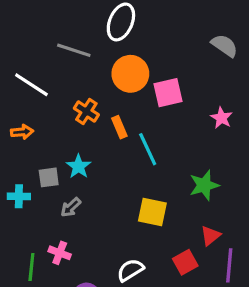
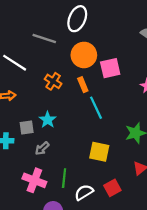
orange rectangle: (119, 127) -> (83, 85), moved
pink cross: (60, 253) -> (34, 180), size x1.5
red square: (185, 262) -> (112, 188), moved
green line: (31, 267) -> (64, 178), moved

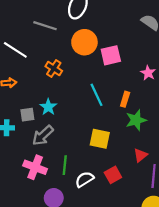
orange rectangle: (83, 85) -> (125, 99), moved, turned 40
gray arrow: (42, 148) -> (43, 135), size x1.5

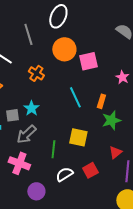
gray line: (45, 26) -> (28, 34), turned 55
green line: (65, 165) -> (53, 149), moved

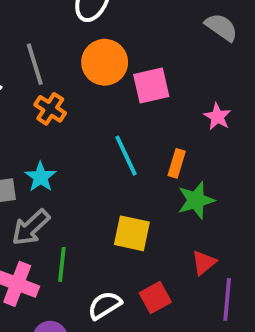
gray line: (28, 34) -> (35, 64), moved
green line: (53, 149) -> (62, 264), moved

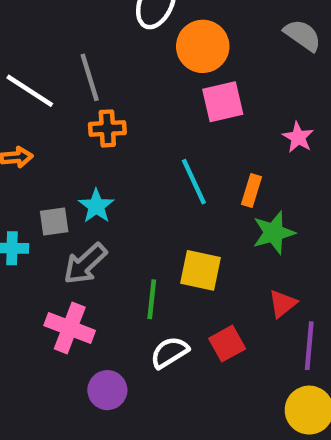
orange circle: (105, 62) -> (203, 46), moved
orange cross: (50, 109) -> (107, 128), turned -36
green line: (62, 264) -> (152, 299), moved

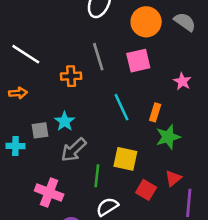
orange circle: (203, 46) -> (146, 22), moved
gray line: (90, 77) -> (98, 57), moved
gray arrow: (85, 264) -> (74, 150), moved
red square: (227, 344) -> (146, 190), moved, turned -30

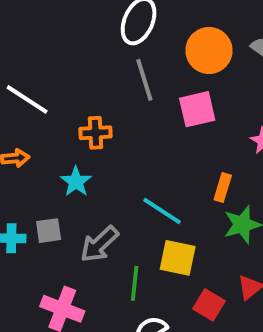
gray line: (98, 57) -> (144, 80), moved
cyan line: (121, 107) -> (162, 211), moved, turned -32
cyan star: (65, 121) -> (76, 182), moved
gray square: (40, 130) -> (49, 231), moved

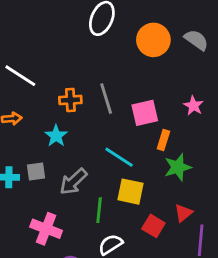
gray line: (144, 80) -> (106, 99), moved
pink square: (197, 109) -> (145, 113), moved

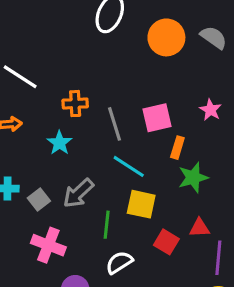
gray line: (106, 99) -> (114, 124), moved
gray square: (36, 172) -> (39, 200), moved, turned -30
red triangle: (183, 213) -> (199, 228), turned 36

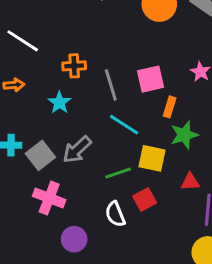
gray square: (39, 200) -> (40, 155), size x1.4
yellow square: (141, 204) -> (152, 158), moved
green line: (107, 225) -> (118, 173), moved, turned 65
red square: (166, 242) -> (145, 199), moved, turned 30
white semicircle: (119, 262) -> (115, 214), turned -80

